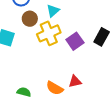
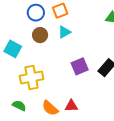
yellow cross: (49, 33) -> (32, 77), moved

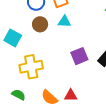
cyan triangle: (64, 32) -> (64, 22), turned 32

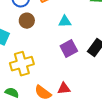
cyan triangle: (64, 22) -> (65, 21), moved

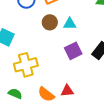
brown circle: (27, 21) -> (50, 22), moved

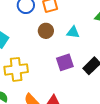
cyan triangle: (70, 24) -> (73, 32), moved

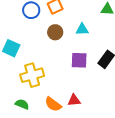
purple square: (65, 62) -> (79, 60), turned 30

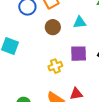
yellow cross: (32, 75) -> (55, 66), moved, size x0.6

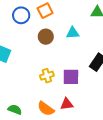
purple square: (79, 54) -> (71, 77), moved

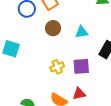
cyan triangle: (73, 33) -> (82, 32), moved

